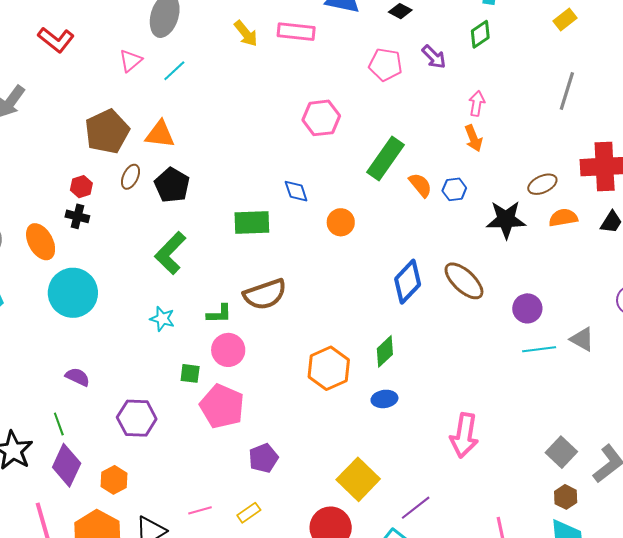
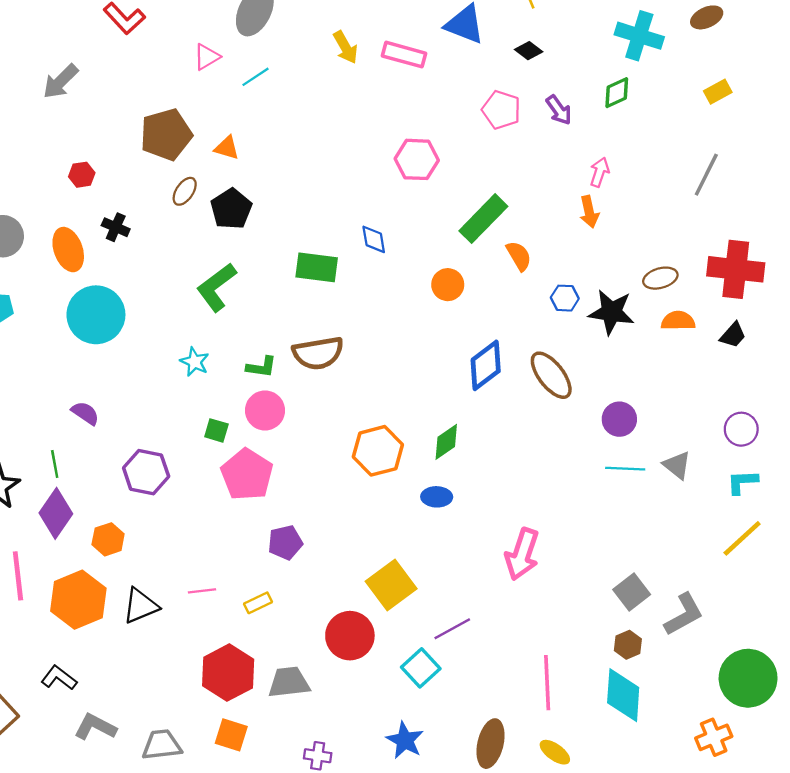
orange triangle: (160, 134) -> (227, 148), size x0.7
red hexagon: (81, 187) -> (82, 175), moved
blue hexagon: (454, 189) -> (565, 298), moved
orange circle: (341, 222) -> (448, 285), moved

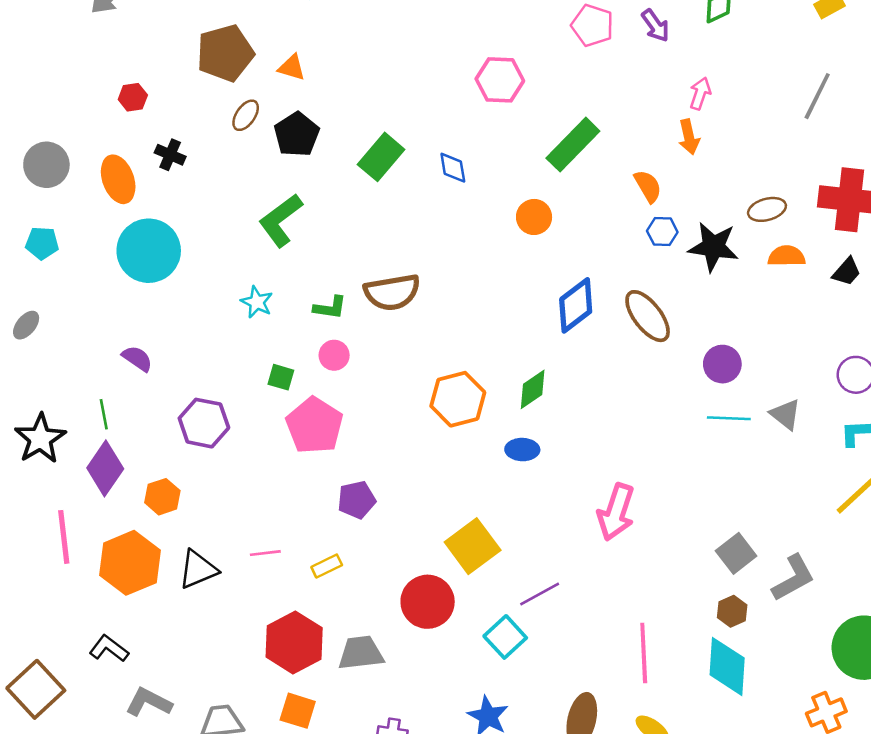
orange semicircle: (519, 256) -> (648, 186), moved
green rectangle: (317, 267) -> (381, 157), moved, turned -57
pink circle: (265, 410) -> (334, 355), size x0.7

